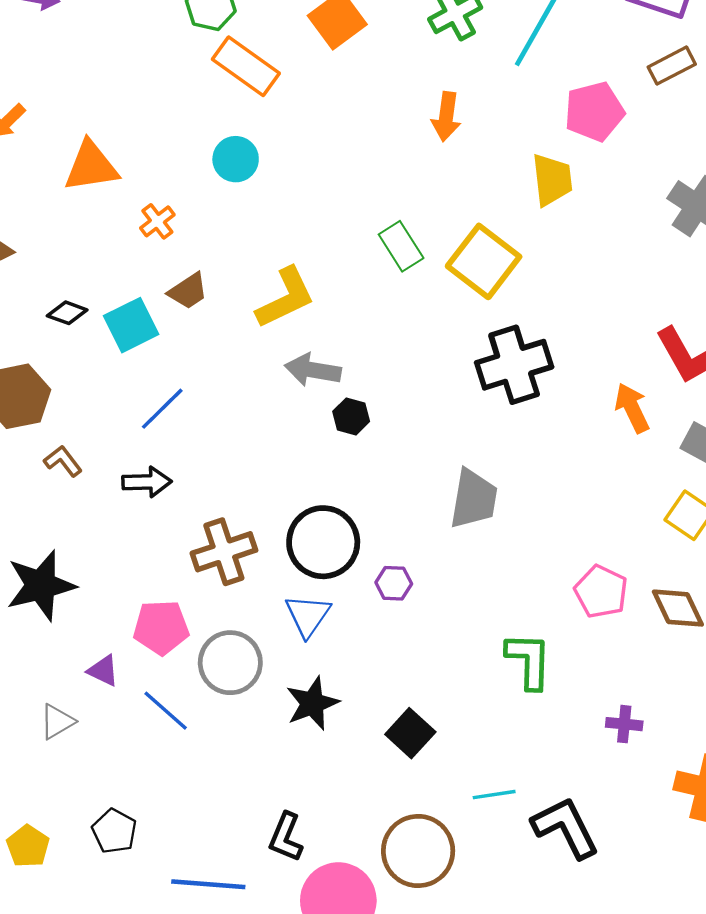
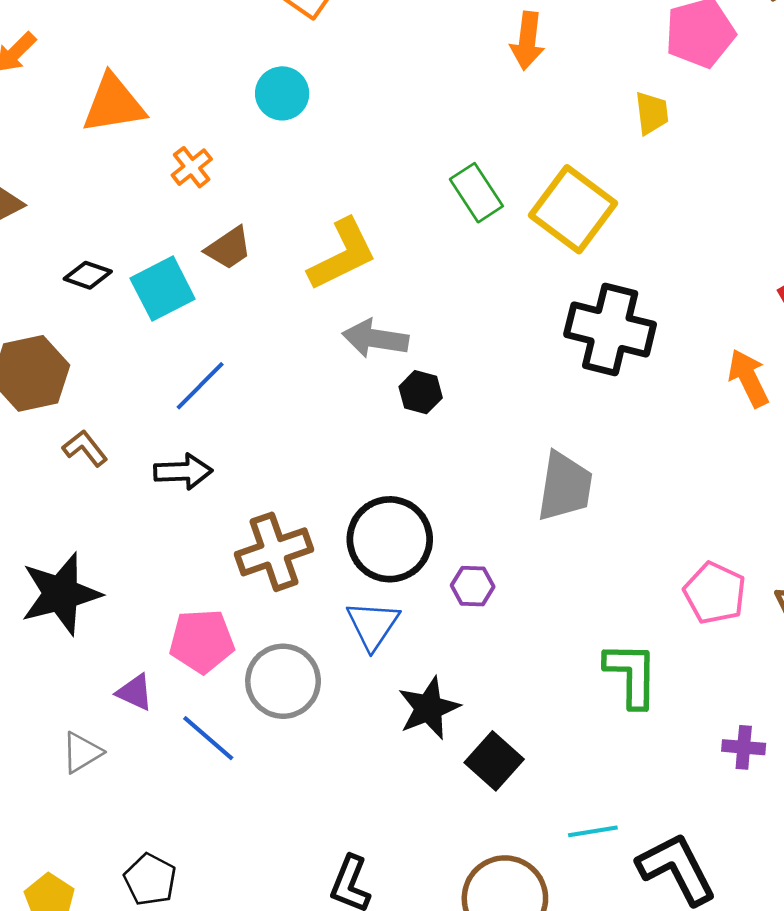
yellow trapezoid: (552, 180) -> (652, 113), size x0.7
black cross: (514, 365) -> (610, 329), turned 32
black star: (312, 703) -> (429, 708), moved

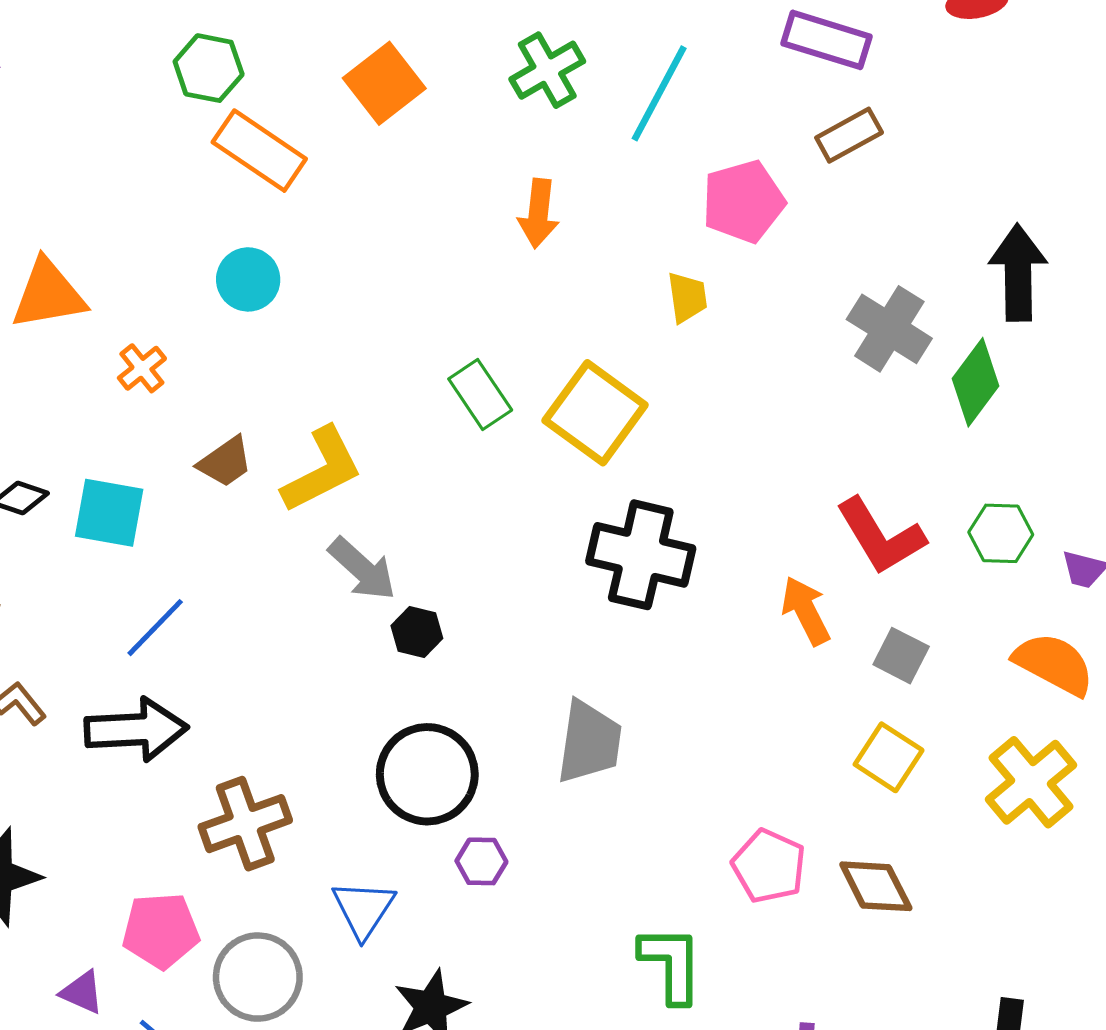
brown trapezoid: (229, 248) -> (225, 462), moved
cyan square: (163, 289) -> (109, 513), turned 38
gray arrow: (375, 338) -> (362, 569), turned -146
black arrow: (183, 472) -> (136, 730), size x1.5
black circle: (390, 539) -> (427, 774), moved

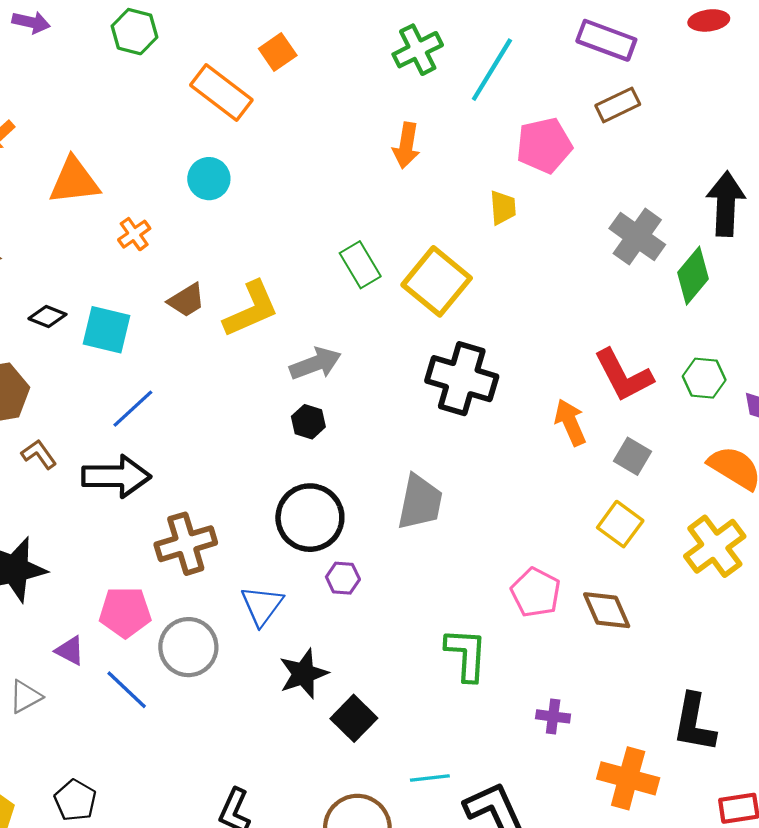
green hexagon: (209, 68) -> (135, 32), moved
orange square: (384, 83) -> (278, 52), moved, size x0.7
gray arrow: (362, 569) -> (315, 364), moved, turned -66

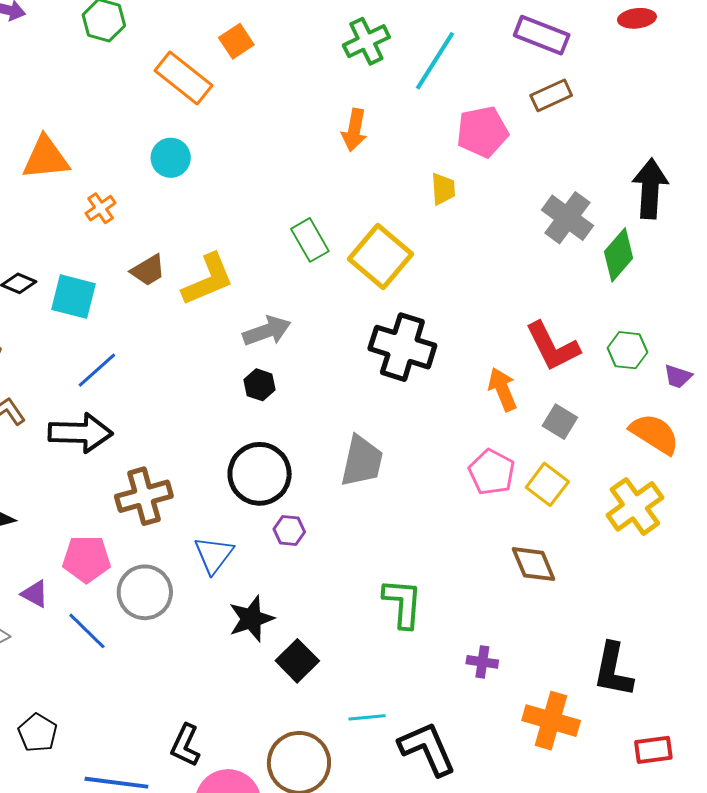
pink pentagon: (536, 592) -> (492, 472), moved

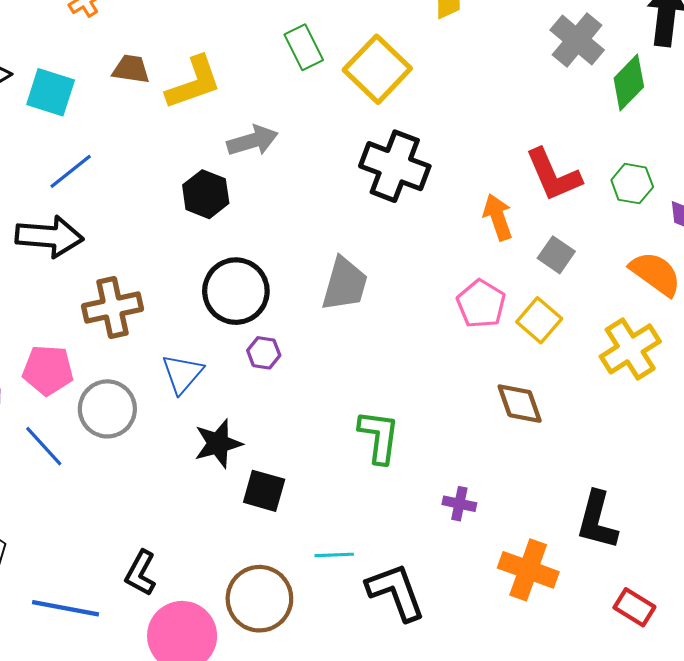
brown trapezoid: (148, 270) -> (131, 69), turned -144
black hexagon: (260, 385) -> (206, 194), moved, size x1.4
black square: (297, 661) -> (264, 491), turned -33
red rectangle: (653, 750) -> (634, 607), turned 36

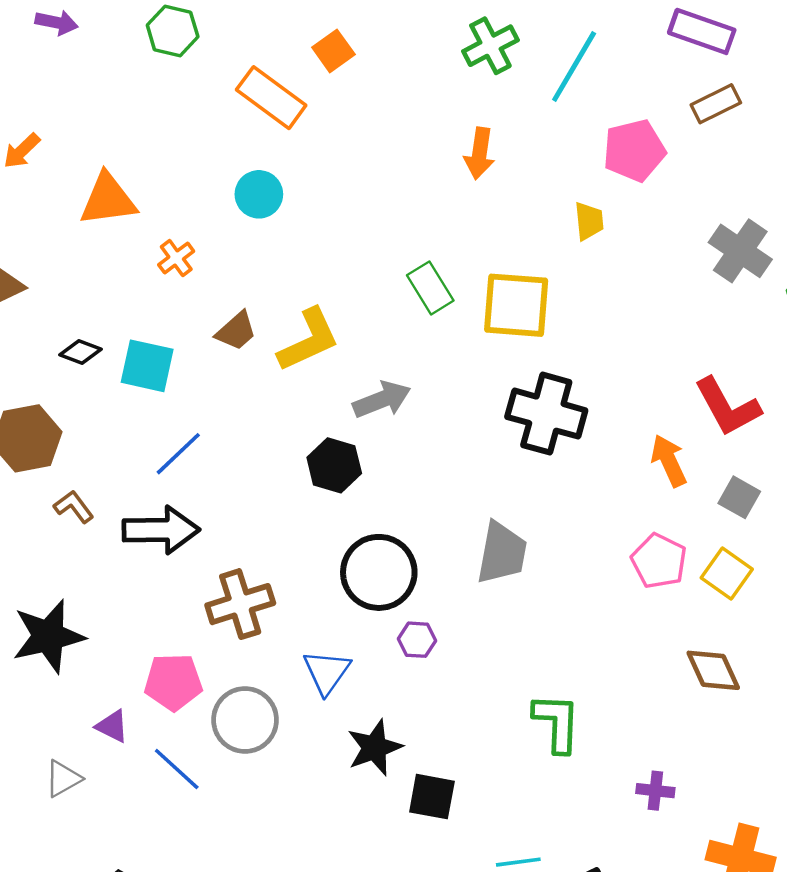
brown trapezoid: (131, 69) -> (236, 331), turned 135
yellow square: (377, 69) -> (516, 305), turned -34

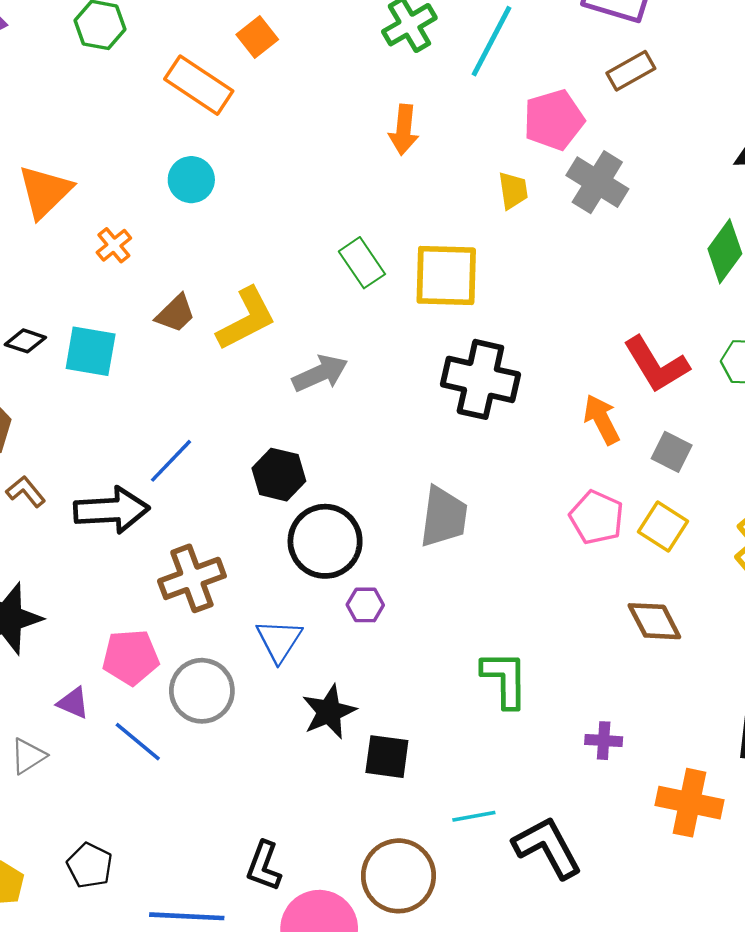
orange triangle: (108, 200) -> (45, 192), turned -34
gray cross: (740, 251) -> (597, 182), moved
blue line: (178, 454) -> (171, 461), moved
black hexagon: (334, 465) -> (279, 475), moved

